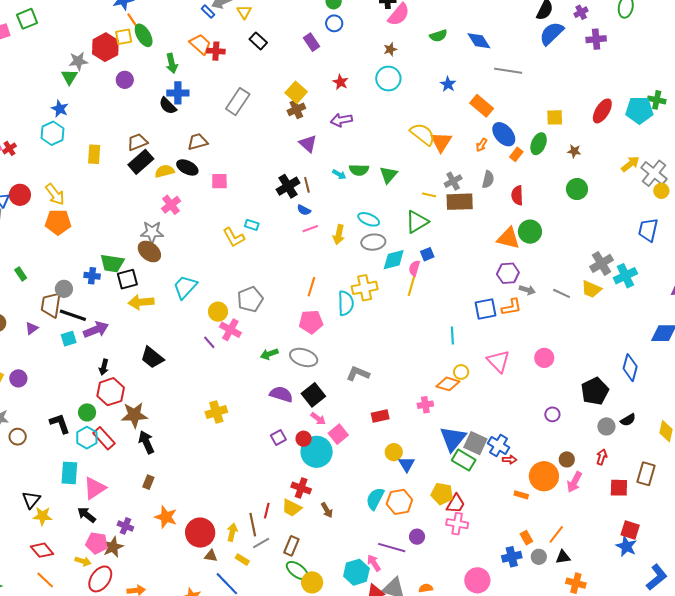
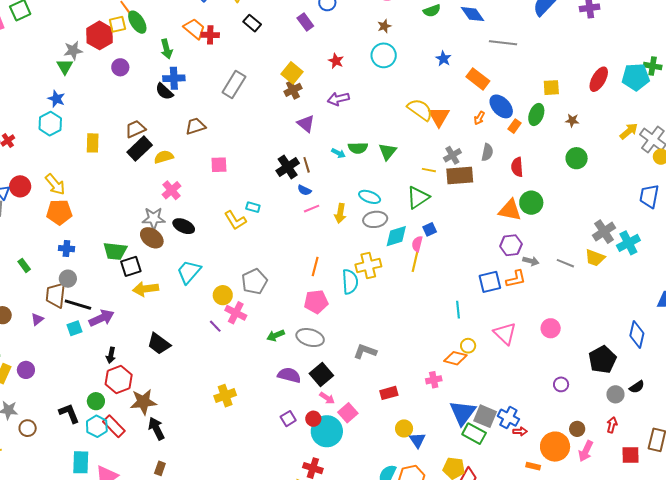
black ellipse: (187, 167) -> (184, 226), moved
blue cross: (92, 276) -> (66, 249), moved

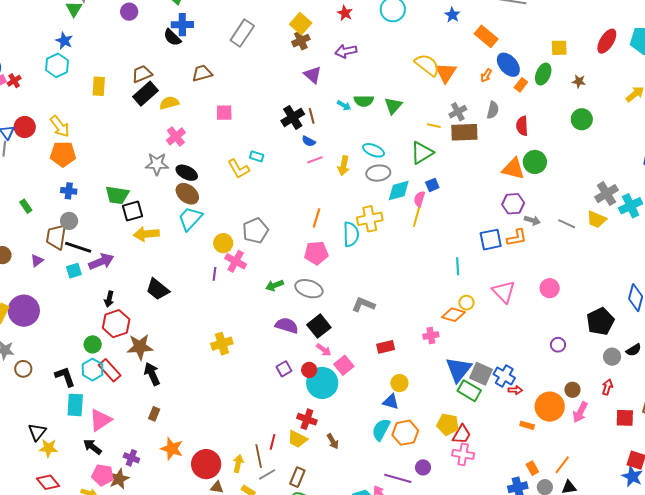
brown ellipse: (152, 238) -> (187, 194), moved
purple line: (215, 326) -> (215, 274), turned 48
purple circle: (26, 370) -> (24, 311), size x1.8
black L-shape: (69, 413) -> (65, 377), moved
blue triangle: (417, 440) -> (391, 402), moved, turned -42

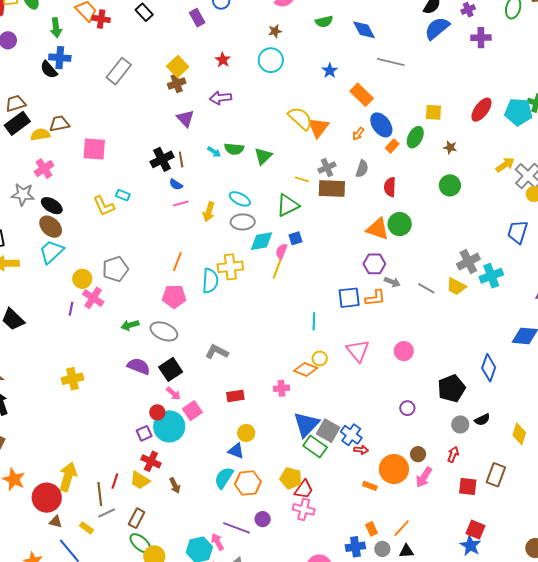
brown trapezoid: (202, 73) -> (59, 124), moved
pink square: (224, 113) -> (94, 149), size x1.4
purple square: (284, 369) -> (144, 433), moved
yellow arrow: (238, 464) -> (68, 477), moved, size x1.6

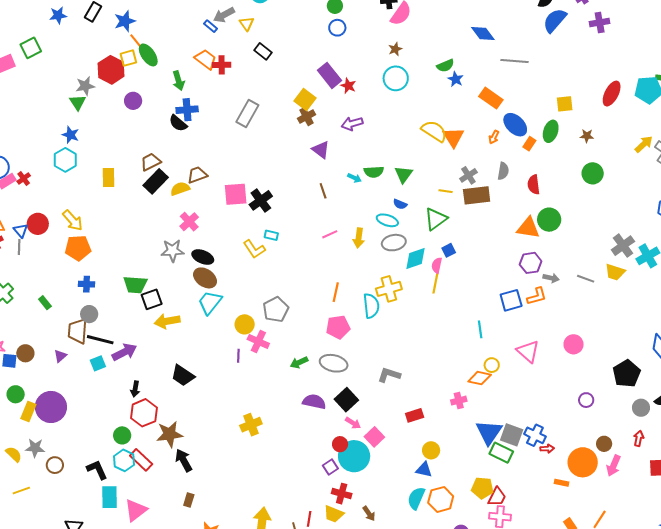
purple rectangle: (197, 18) -> (330, 75), moved, size x1.4
green semicircle: (324, 22) -> (445, 66), moved
black cross: (162, 159) -> (261, 200), moved
blue semicircle: (176, 184) -> (400, 204), moved

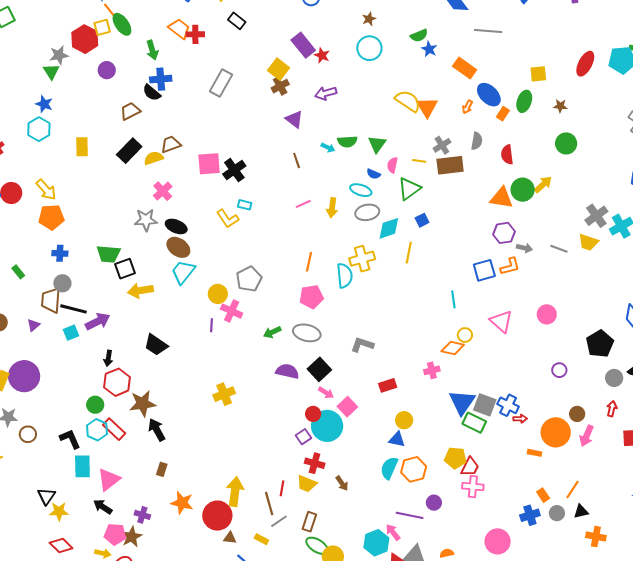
yellow arrow: (644, 144) -> (543, 184), moved
brown trapezoid: (151, 162) -> (130, 111), moved
pink semicircle: (437, 265) -> (392, 165), moved

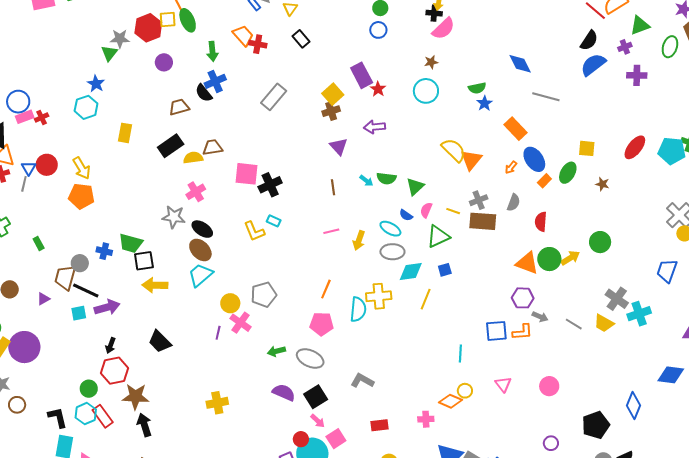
blue cross: (161, 79) -> (215, 81), turned -30
green circle: (566, 143) -> (600, 242), moved
gray cross: (596, 216) -> (617, 299), turned -30
blue cross: (60, 253) -> (104, 251), moved
pink triangle: (501, 321) -> (503, 384), size x0.7

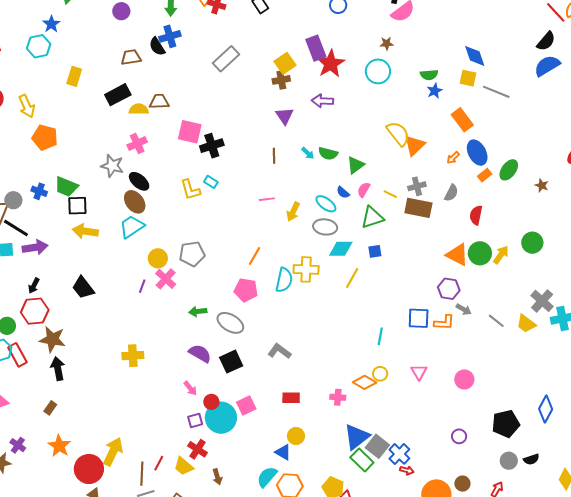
red star: (378, 89) -> (331, 64), size x1.8
yellow square: (587, 148) -> (468, 78), moved
orange pentagon: (81, 196) -> (45, 138), moved
yellow arrow: (570, 258) -> (501, 255), turned -30
pink arrow: (318, 421) -> (190, 388), moved

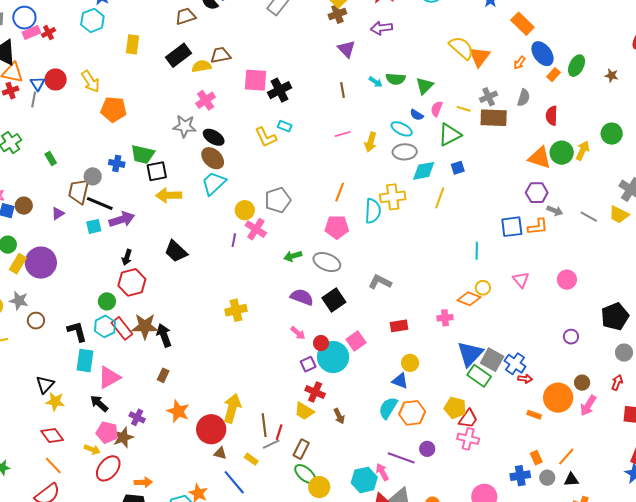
brown star: (52, 339) -> (145, 326), moved
red line: (159, 463) -> (279, 432), moved

